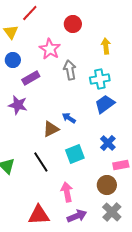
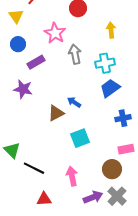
blue cross: (108, 143) -> (123, 118), moved, turned 35
black line: (41, 162) -> (34, 168), moved, turned -30
red triangle: (39, 215) -> (44, 199), size x0.7
purple arrow: (77, 216) -> (93, 197), moved

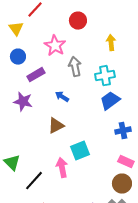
blue arrow: (74, 102) -> (62, 97), moved
pink rectangle: (126, 149) -> (126, 162), turned 35
black line: (34, 168) -> (34, 181), turned -75
brown circle: (112, 169) -> (122, 184), moved
pink arrow: (72, 176) -> (62, 168), moved

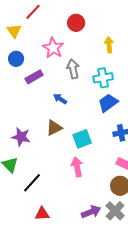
purple star: (23, 102) -> (21, 137), moved
cyan square: (80, 151) -> (82, 139), moved
pink arrow: (62, 168) -> (77, 167), moved

